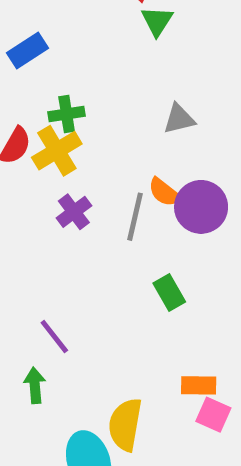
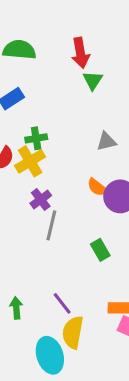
gray line: (135, 217) -> (51, 225), moved
purple line: (54, 336) -> (62, 303), moved

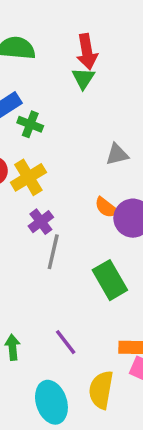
green triangle: (93, 80) -> (83, 78), moved
green cross: (36, 138) -> (30, 124), moved, turned 30
green rectangle: (100, 250) -> (110, 280), size x1.5
yellow semicircle: (73, 332) -> (101, 390), moved

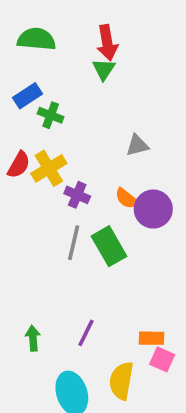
purple cross: (41, 222) -> (77, 195), moved, turned -30
green rectangle: (110, 280) -> (109, 246), moved
purple line: (66, 342) -> (86, 333), turned 64

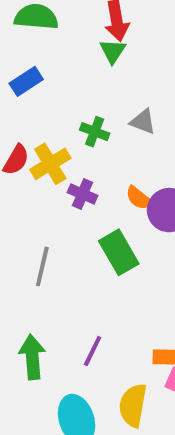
green cross: (51, 115) -> (95, 132), moved
gray triangle: (137, 145) -> (143, 122), moved, turned 35
gray line: (74, 243) -> (42, 266), moved
green arrow: (33, 338) -> (32, 357), size x1.5

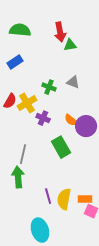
green triangle: (113, 51) -> (70, 45), moved, turned 48
purple line: (93, 351) -> (48, 196), turned -42
green arrow: (32, 357) -> (18, 177), moved
yellow semicircle: (133, 405) -> (64, 199), moved

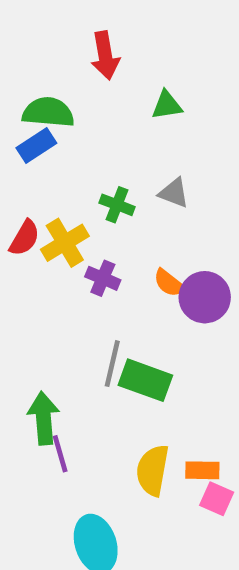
green semicircle: (20, 30) -> (48, 112), moved
red arrow: (60, 32) -> (105, 55), moved
green rectangle: (61, 147) -> (145, 380), moved, turned -40
gray line: (23, 154) -> (112, 364), moved
purple line: (48, 196) -> (60, 454), moved

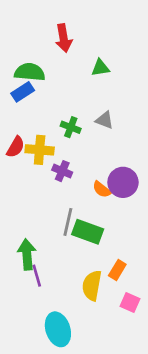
yellow cross: (65, 243) -> (40, 150), turned 36
orange semicircle: (169, 283) -> (102, 189), moved
orange rectangle: (202, 470) -> (117, 270), moved, turned -60

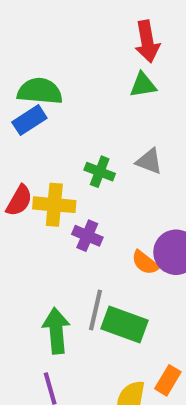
red arrow: (64, 38) -> (147, 42), moved
green arrow: (27, 254) -> (56, 331), moved

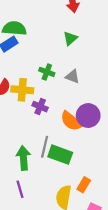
green triangle: (143, 85) -> (70, 38), moved, turned -32
gray triangle: (149, 161) -> (73, 76), moved
orange semicircle: (145, 263) -> (71, 121), size x1.5

